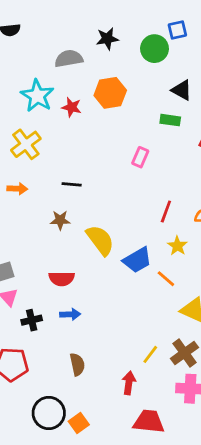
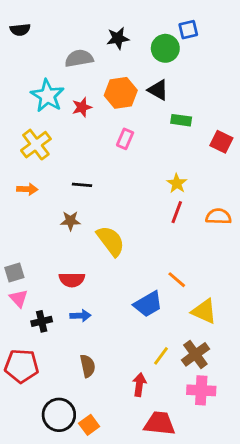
black triangle: (182, 90) -> (158, 90), moved
red star: (72, 107) -> (82, 107), turned -30
pink rectangle: (140, 157) -> (125, 139), moved
yellow star: (177, 246) -> (177, 183), moved
blue trapezoid: (137, 260) -> (148, 304), moved

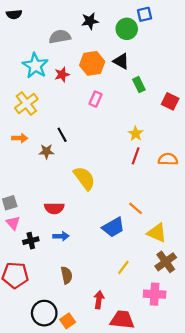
green rectangle: (181, 120) -> (139, 85), turned 56
black line: (82, 185) -> (62, 135), turned 56
brown star: (70, 221) -> (46, 151), moved
brown cross: (195, 354) -> (166, 262), moved
red arrow: (139, 385) -> (99, 300), moved

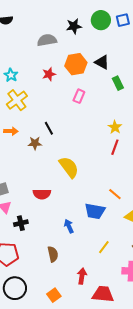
green circle: (127, 29) -> (101, 20), moved
cyan star: (35, 66) -> (11, 75), moved, size x0.6
blue trapezoid: (113, 227) -> (95, 211), turned 40
blue arrow: (61, 236) -> (69, 226), moved, turned -112
black circle: (44, 313) -> (15, 288), moved

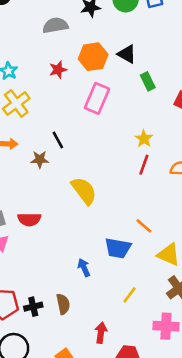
pink rectangle: (79, 96) -> (97, 98), size x1.6
red semicircle: (42, 194) -> (29, 219), moved
black cross: (21, 223) -> (33, 307), moved

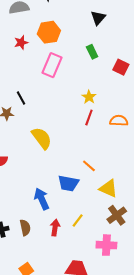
black triangle: (127, 54) -> (98, 18), moved, turned 42
blue arrow: (84, 268) -> (42, 199), size x1.5
red arrow: (101, 333) -> (55, 228), moved

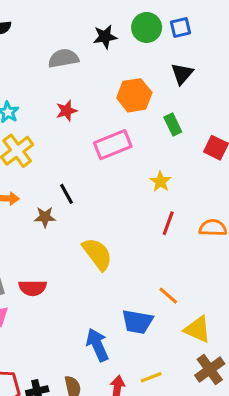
orange hexagon: (49, 32) -> (134, 95), moved
pink rectangle: (52, 65) -> (113, 145), turned 45
yellow star: (89, 97) -> (160, 182), moved
yellow line: (78, 220) -> (151, 377), turned 32

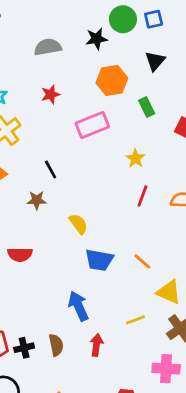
black star: (105, 37) -> (96, 39), moved
brown star: (45, 217) -> (37, 200), moved
yellow semicircle: (97, 254) -> (78, 224), size x0.7
blue trapezoid: (137, 322) -> (99, 260), moved
yellow line: (151, 377) -> (135, 320), moved

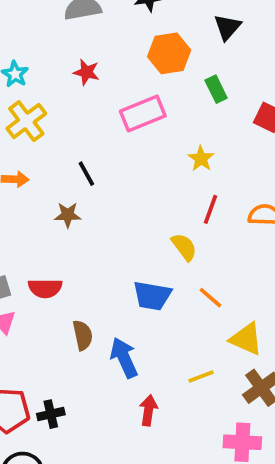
red star: (51, 94) -> (86, 72), turned 30
yellow semicircle: (78, 224) -> (184, 247), moved
brown semicircle: (56, 345) -> (83, 335), moved

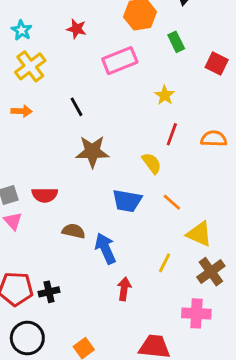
brown star: (68, 215) -> (92, 152), moved, size x1.6
brown semicircle: (83, 335) -> (74, 231), turned -65
yellow line: (201, 376) -> (165, 263), turned -42

